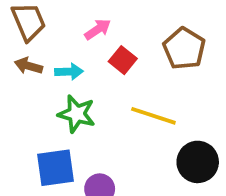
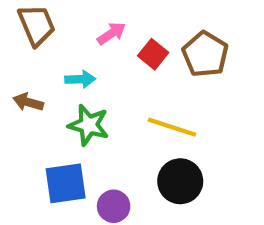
red square: (123, 60) -> (153, 54), moved
brown arrow: (29, 66) -> (28, 102), moved
black circle: (198, 162) -> (180, 181), moved

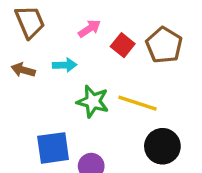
brown arrow: (28, 102) -> (23, 70), moved
green star: (89, 125) -> (93, 101), moved
black circle: (180, 181) -> (162, 146), moved

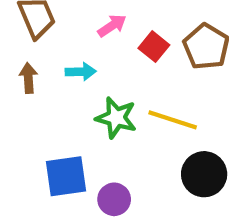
brown arrow: (23, 70) -> (28, 78), turned 70

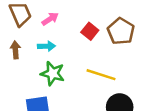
pink arrow: (112, 26) -> (50, 19), moved
green star: (116, 118) -> (53, 73), moved

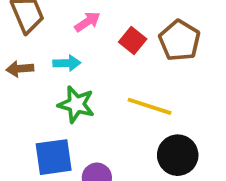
pink arrow: (50, 19) -> (87, 22), moved
brown arrow: (15, 50) -> (20, 69), turned -91

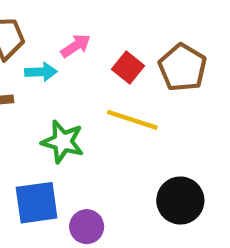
cyan arrow: (67, 63) -> (41, 72), moved
yellow line: (149, 106) -> (132, 120), moved

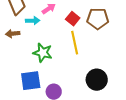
brown pentagon: (183, 68) -> (98, 19), turned -30
yellow line: (132, 120) -> (75, 43), turned 60

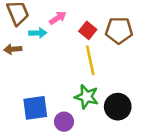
green star: (43, 53) -> (86, 97), moved

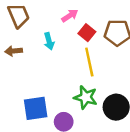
pink arrow: (58, 18) -> (70, 16), moved
cyan arrow: (38, 33) -> (49, 41), moved, turned 77

